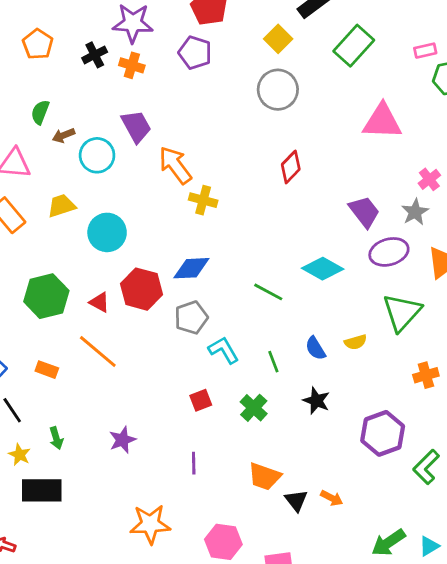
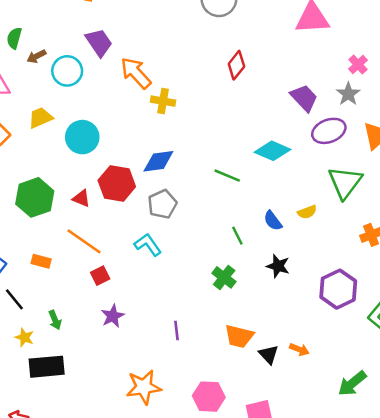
cyan L-shape: (224, 350) -> (148, 245), moved
red square: (201, 400) -> (100, 276), moved

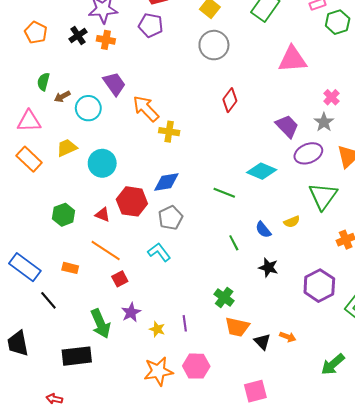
green hexagon: (35, 197) -> (64, 215), size x0.7
green cross: (224, 277) -> (224, 298), moved
green arrow: (55, 320) -> (100, 324), moved, size x1.8
yellow star: (24, 337) -> (157, 329), moved
pink hexagon: (209, 397) -> (196, 366), moved

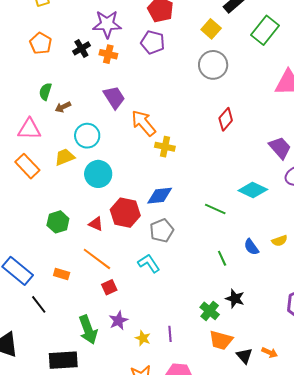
cyan circle: (88, 108) -> (87, 136), moved
black star: (268, 268) -> (235, 299), moved

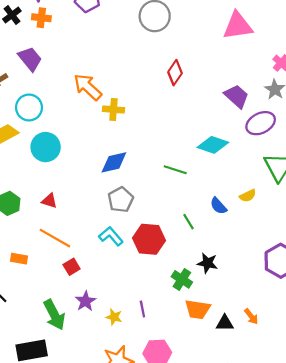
purple trapezoid: (114, 97) -> (30, 59), moved
red hexagon: (125, 213) -> (149, 239), moved
orange arrow: (270, 352) -> (251, 316), turned 35
black triangle: (244, 356) -> (225, 323), turned -42

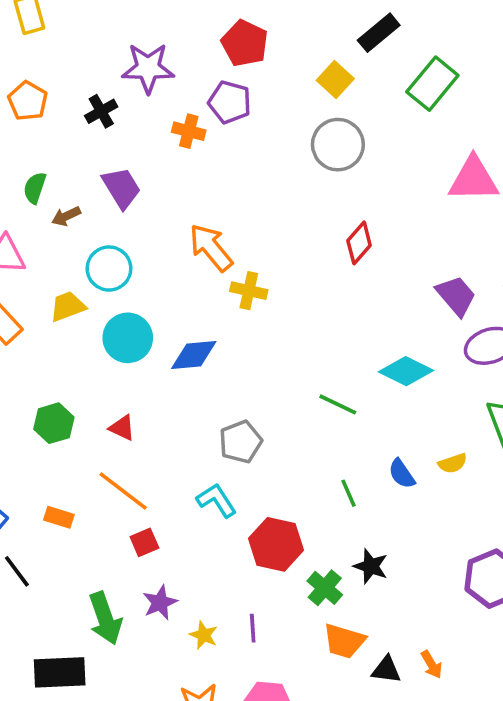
orange cross: (41, 18) -> (189, 131), moved
blue diamond: (114, 162) -> (194, 355), moved
red hexagon: (149, 239) -> (276, 544), moved

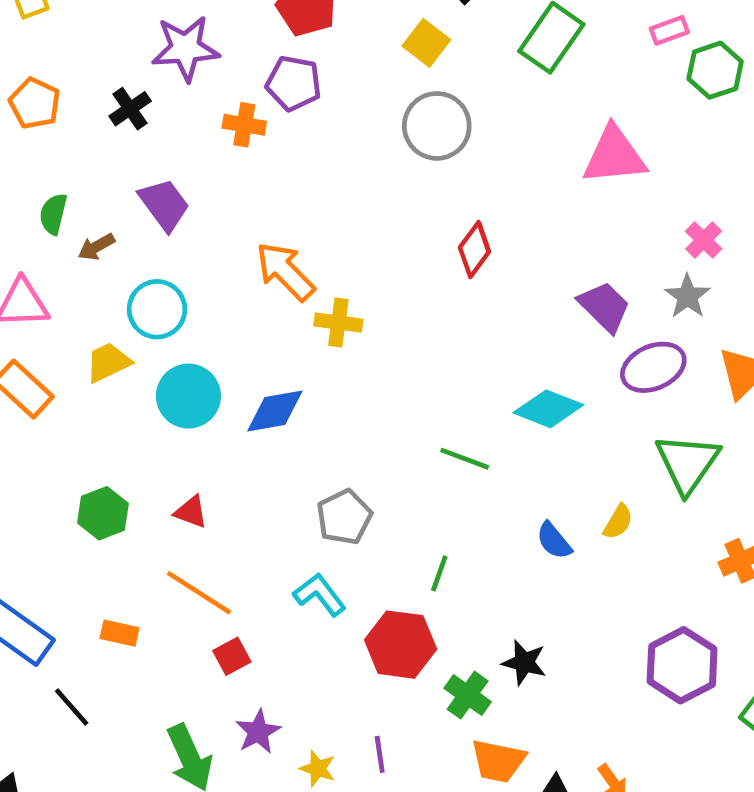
yellow semicircle: (453, 463) -> (618, 522), turned -36
green line: (349, 493) -> (439, 573), moved, turned 48

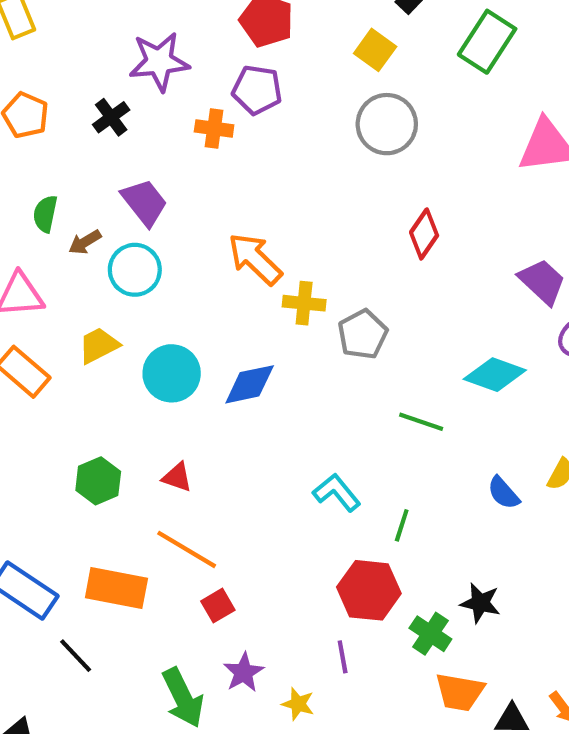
cyan circle: (157, 309) -> (135, 270), moved
gray pentagon: (344, 517) -> (363, 334), moved
cyan L-shape: (320, 595) -> (337, 493), moved
orange rectangle: (120, 633) -> (116, 588), size x1.8
purple line: (380, 754) -> (343, 657), moved

